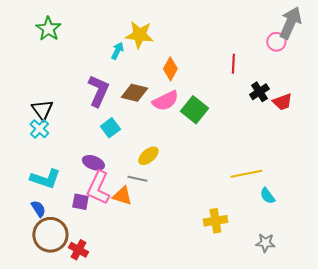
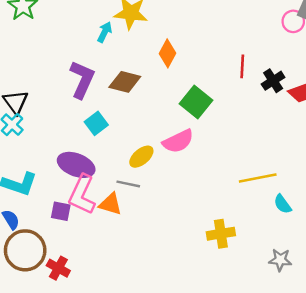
red line: (233, 64) -> (242, 66), moved
pink semicircle: (165, 101) -> (178, 141), moved
purple ellipse: (93, 163) -> (76, 165), size x1.4

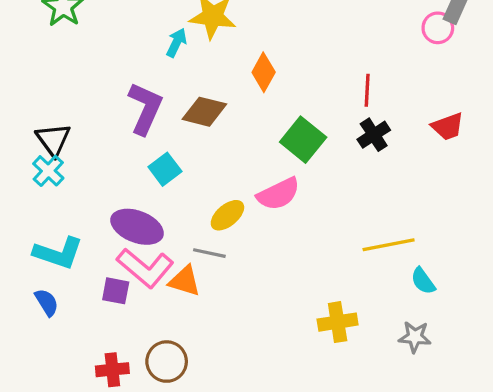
black cross: (273, 81) -> (374, 135), moved
pink L-shape: (82, 195) -> (145, 268), turned -75
brown circle: (25, 250) -> (167, 362), moved, size x0.7
gray star: (280, 260) -> (415, 337), moved
red cross: (58, 268) -> (112, 370), turned -35

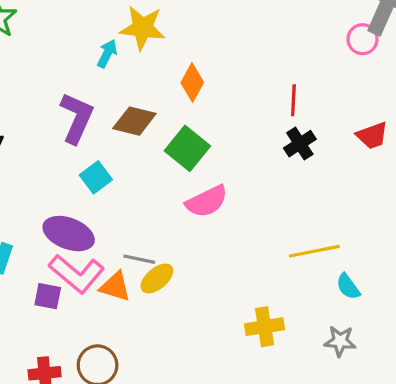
green square: (303, 140) -> (187, 148), moved
yellow ellipse: (227, 215) -> (157, 278), moved

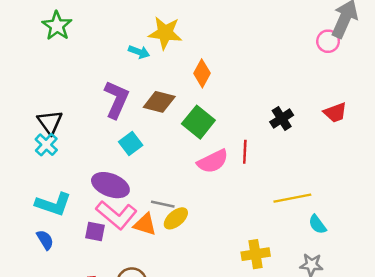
cyan arrow: (107, 54) -> (139, 52), turned 84
red line: (293, 100) -> (245, 152), moved

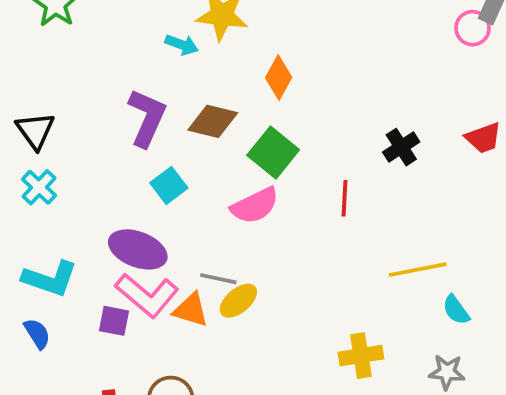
black triangle: (50, 122) -> (35, 131), moved
pink semicircle: (213, 161) -> (255, 206), moved

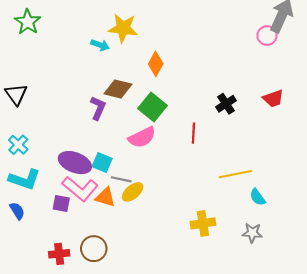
purple L-shape: (147, 118) -> (98, 108), moved, size x0.7
cyan square: (169, 185) -> (102, 163), moved, turned -30
cyan cross: (39, 187) -> (18, 145), moved

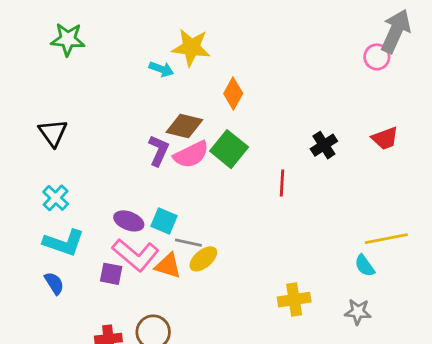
green star: (28, 22) -> (68, 39), turned -30
pink semicircle: (142, 137) -> (191, 155), moved
purple ellipse: (75, 163) -> (129, 221), size x0.7
yellow line: (235, 174) -> (386, 239), moved

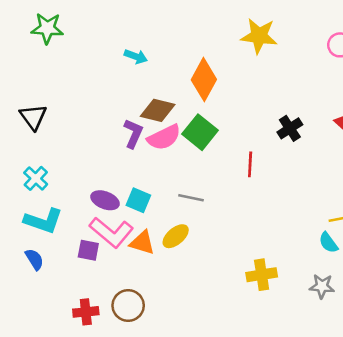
yellow star: (191, 47) -> (259, 36), moved
orange diamond: (233, 94) -> (204, 80), size x1.4
gray line: (188, 243) -> (191, 198), moved

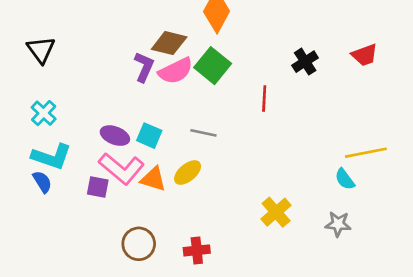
blue semicircle: (34, 259) -> (42, 182), moved
yellow cross: (262, 275) -> (276, 212), turned -32
red cross: (86, 312) -> (197, 250), moved

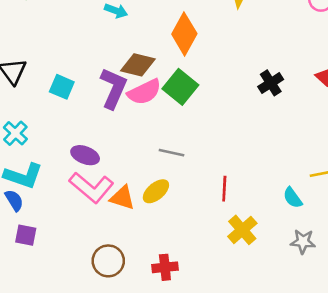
purple L-shape: (144, 67) -> (113, 88), size x1.4
red line: (264, 99) -> (224, 189), moved
cyan square: (149, 136) -> (62, 87), moved
cyan semicircle: (345, 179) -> (293, 198), moved
purple square: (98, 187) -> (26, 235), moved

